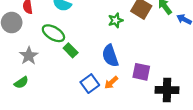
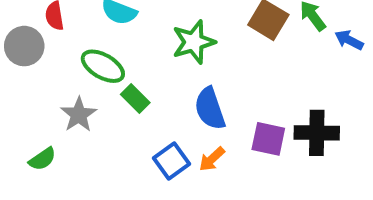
green star: (116, 20) -> (194, 42), moved, size x1.5
gray star: (29, 56) -> (79, 115), moved
black cross: (167, 90) -> (317, 133), moved

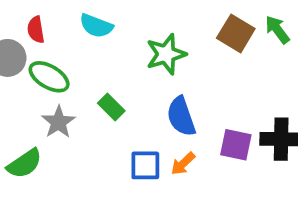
green ellipse: (103, 66) -> (49, 77), moved
green semicircle: (42, 159) -> (24, 164), size x1.4
blue square: (171, 161) -> (145, 165), turned 36

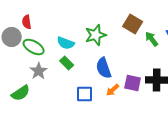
cyan semicircle: (96, 26) -> (66, 43), moved
green arrow: (277, 30) -> (152, 39), moved
orange arrow: (183, 164) -> (113, 90), moved

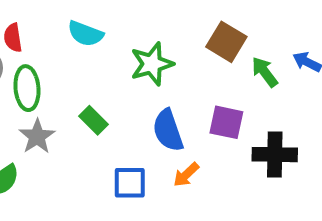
cyan semicircle: (66, 43) -> (85, 34), moved
green ellipse: (34, 47) -> (27, 88), turned 55
purple square: (133, 83) -> (226, 122), moved

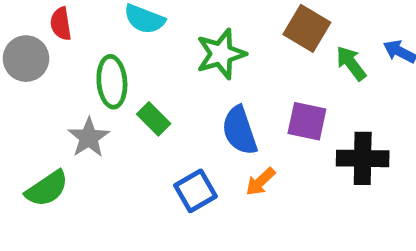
green ellipse: (27, 88) -> (112, 82), moved
blue square: (130, 183) -> (195, 191), turned -30

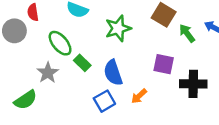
green ellipse: (112, 82) -> (60, 43), turned -35
blue semicircle: (240, 131) -> (113, 73), moved

